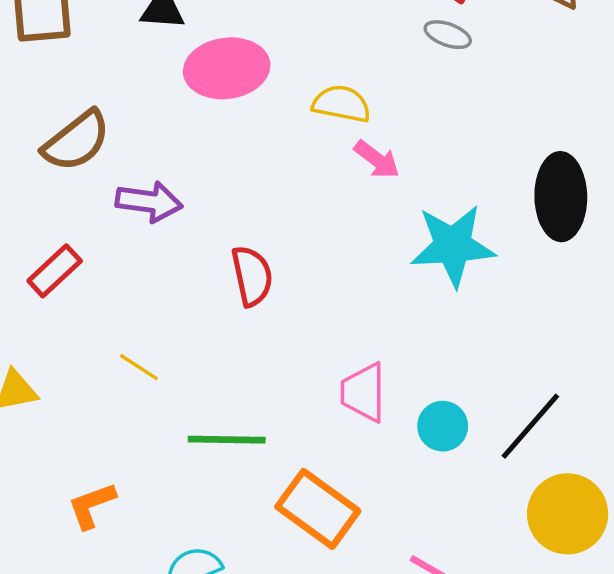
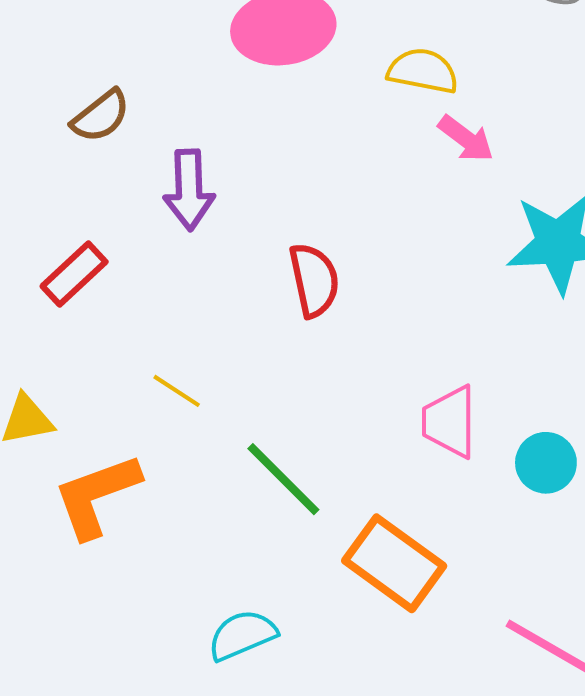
brown semicircle: (76, 141) -> (101, 116), size x0.7
purple arrow: (149, 202) -> (189, 190), turned 80
green line: (227, 440) -> (283, 479), turned 44
orange L-shape: (92, 505) -> (97, 496), moved, size x1.5

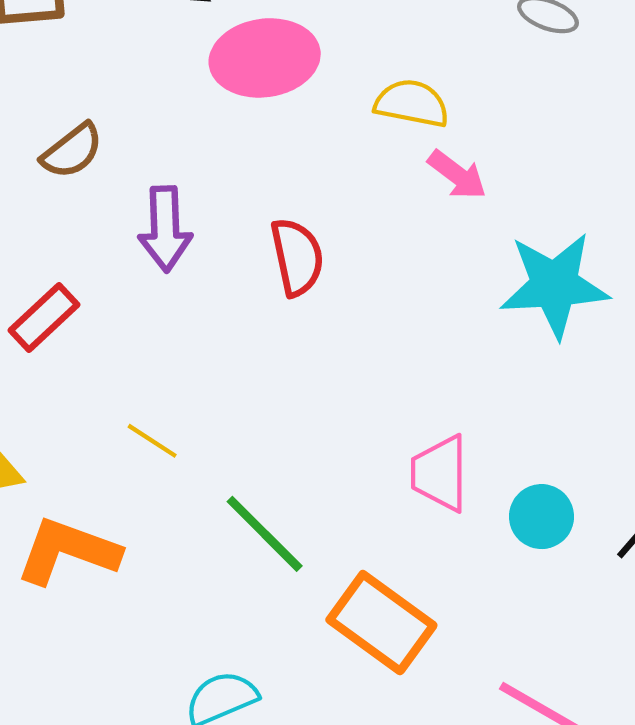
red semicircle: (314, 280) -> (297, 257), moved
orange L-shape: (97, 496) -> (68, 551), turned 40

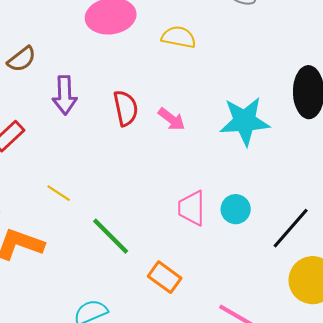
pink arrow: (457, 175) -> (172, 119), moved
cyan circle: (541, 517) -> (236, 209), moved
orange rectangle: (381, 623) -> (165, 277), size x0.7

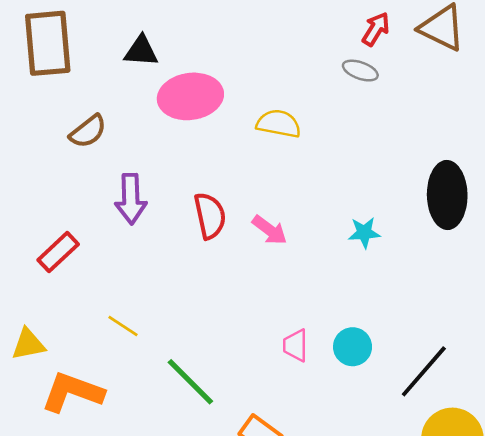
brown semicircle: (22, 59) -> (88, 131), moved
cyan star: (245, 121) -> (364, 233), size x0.5
pink trapezoid: (192, 208) -> (295, 345), size x0.7

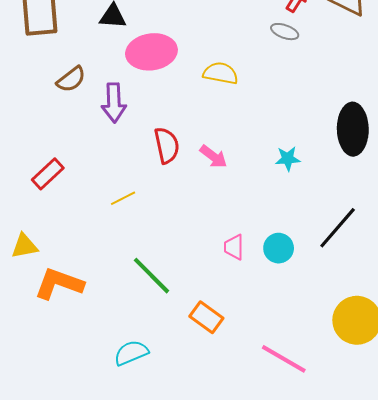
purple arrow: (131, 199) -> (114, 103), moved
yellow line: (123, 326) -> (123, 198), moved, turned -60
black line: (424, 371) -> (338, 228), moved

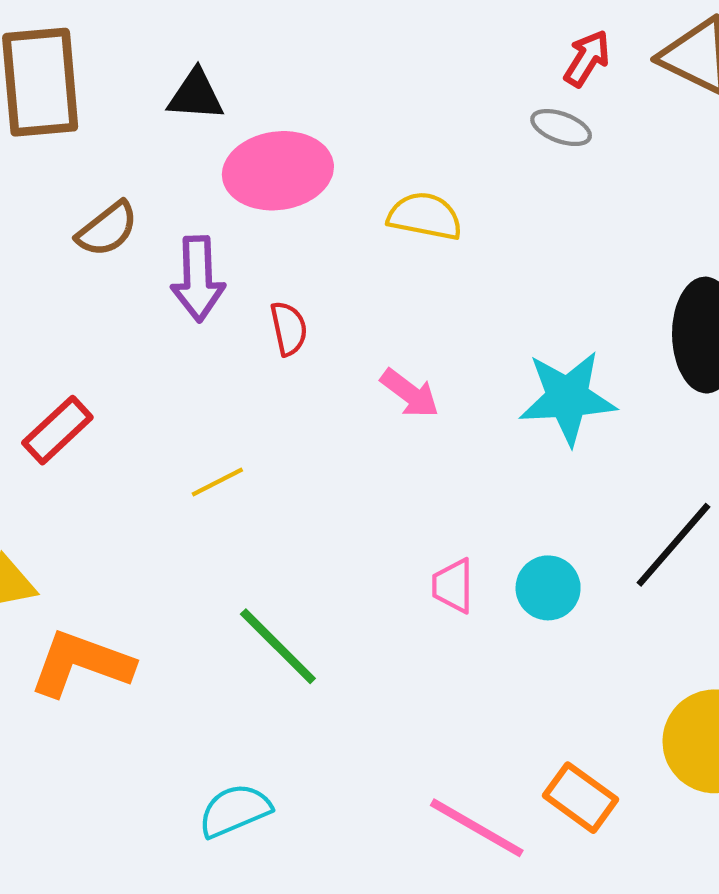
red semicircle: (167, 145) -> (289, 329), moved, size x0.7
cyan star: (288, 159) -> (568, 398), size x1.8
orange rectangle: (206, 317) -> (581, 798), moved
pink line: (284, 359) -> (477, 828), moved

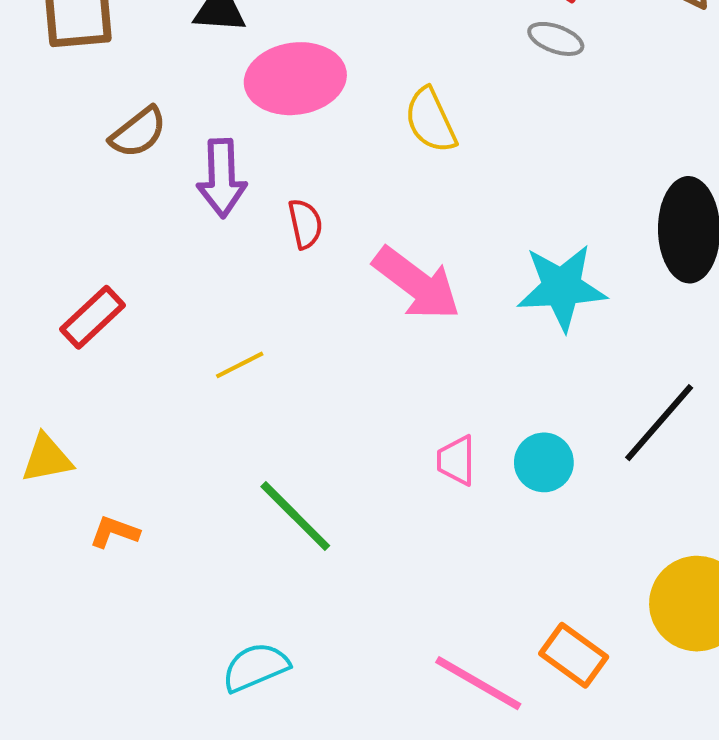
yellow semicircle: (425, 216) -> (431, 120), turned -126
pink arrow: (410, 393) -> (417, 283), size x1.6
orange L-shape: (81, 664) -> (114, 532), size x0.5

